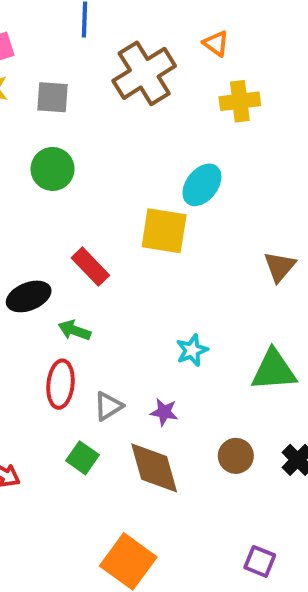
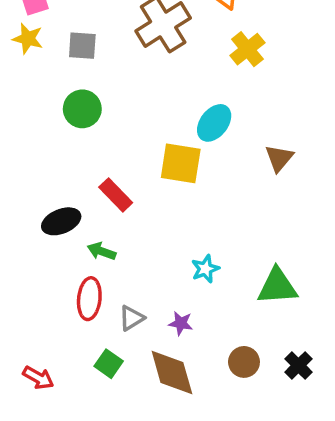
yellow cross: (240, 101) -> (247, 49), turned -32
brown triangle: (280, 267) -> (279, 158), moved

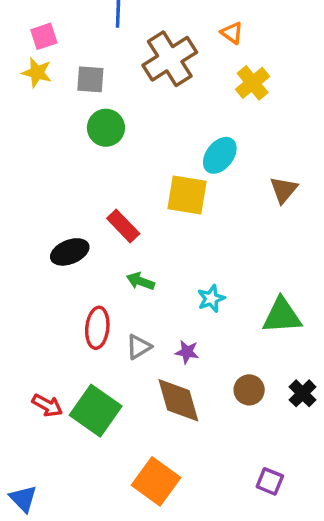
green circle: (82, 109) -> (106, 128), moved
green arrow: (102, 251) -> (140, 281), moved
green square: (109, 364) -> (96, 411), moved, size x1.8

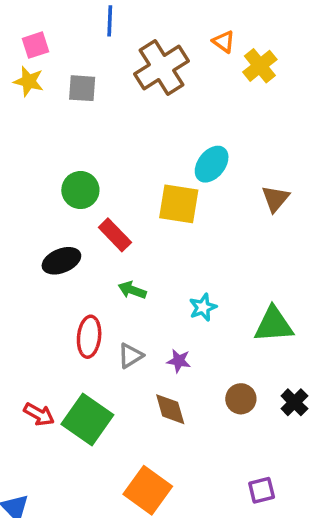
yellow cross: (253, 83) -> (260, 66), moved
green circle: (106, 128) -> (80, 190), moved
brown diamond: (178, 400) -> (170, 409), size x0.7
purple square: (270, 481) -> (262, 490), turned -36

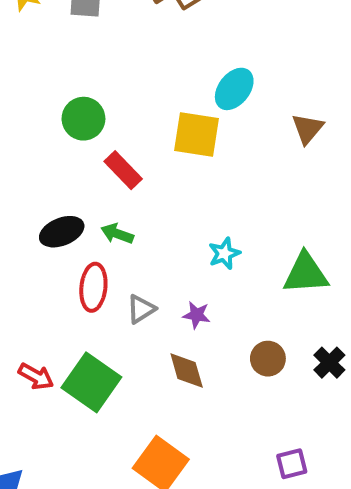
black ellipse: (61, 261) -> (62, 232), moved
green arrow: (132, 290) -> (117, 234), moved

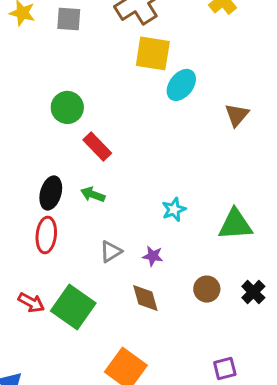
yellow square: (197, 135) -> (153, 53), moved
black ellipse: (62, 232) -> (51, 193), turned -52
red ellipse: (93, 287) -> (46, 235), moved

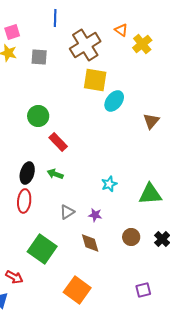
red arrow: (31, 303) -> (14, 277), moved

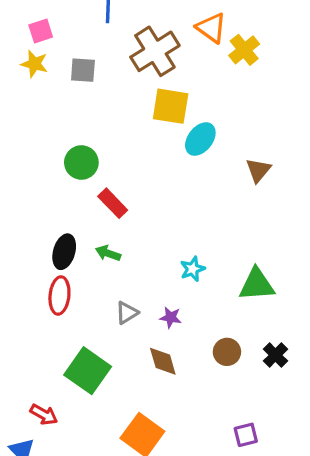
orange triangle: (121, 30) -> (211, 28), size x1.5

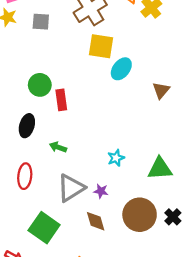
red rectangle: (113, 203) -> (61, 100), moved, turned 36
black ellipse: (64, 252) -> (27, 126), moved
gray triangle: (127, 313) -> (71, 188), size x1.8
brown circle: (227, 352) -> (140, 215), size x1.8

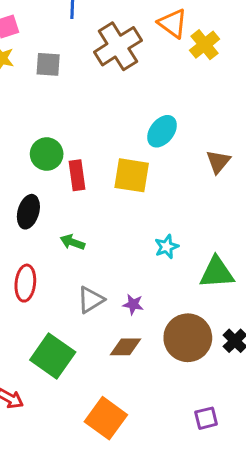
yellow square: (101, 46) -> (132, 175), moved
cyan star: (116, 158) -> (167, 247), moved
gray triangle: (71, 188) -> (91, 300), size x0.7
brown diamond: (96, 221) -> (126, 347), turned -75

